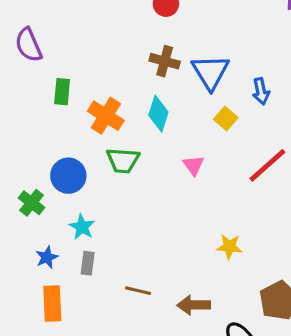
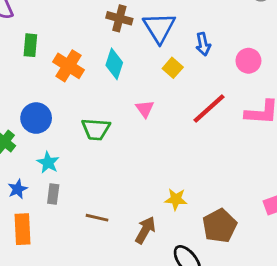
green trapezoid: (123, 160) -> (96, 129), moved
yellow star: (229, 247) -> (176, 199), moved
brown arrow: (194, 305) -> (145, 230), turned 120

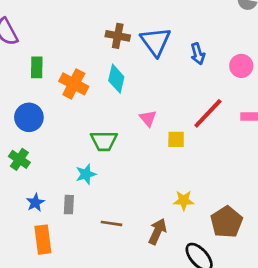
yellow square: (173, 68) -> (176, 139), moved, turned -36
blue circle: (36, 118) -> (29, 117), moved
cyan star: (48, 163) -> (86, 174), moved, turned 30

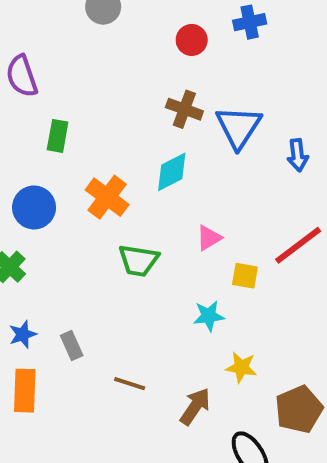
cyan diamond: (116, 79) -> (172, 172), turned 40
orange cross: (74, 84) -> (107, 197), moved
pink triangle: (148, 118) -> (209, 238), turned 30
cyan star: (86, 174) -> (209, 316), moved
gray rectangle: (69, 205) -> (72, 345), turned -36

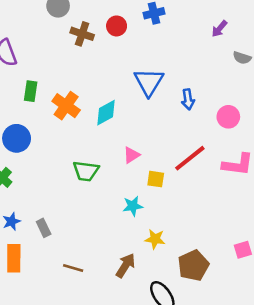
brown cross: (184, 109) -> (82, 34), moved
orange cross: (107, 197) -> (66, 106), moved
brown line: (130, 384) -> (73, 268), moved

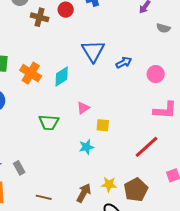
blue arrow: (188, 99) -> (124, 63), turned -105
red line: (190, 158) -> (146, 147), moved
yellow star: (155, 239) -> (109, 184), moved

